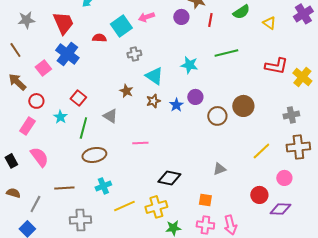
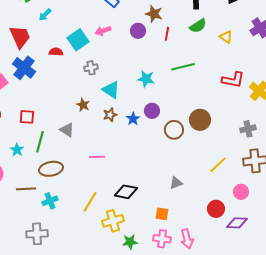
red square: (78, 98) -> (27, 117), moved, turned -35
cyan star: (60, 117) -> (17, 150), moved
cyan cross: (103, 186) -> (50, 201), moved
brown line: (64, 188) -> (26, 189), moved
yellow line: (124, 206) -> (90, 202), moved, turned -35

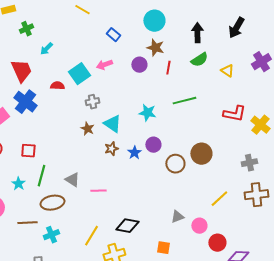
brown star: (83, 105) -> (87, 129), moved
gray triangle: (67, 130) -> (72, 180), moved
pink circle: (241, 192) -> (199, 226), moved

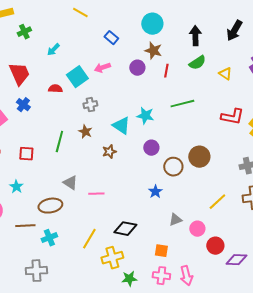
cyan arrow: (46, 49) -> (53, 50), moved
blue cross: (25, 102) -> (23, 105), size x0.6
cyan triangle: (112, 124) -> (121, 126), moved
blue star: (134, 153) -> (155, 192), moved
green line: (41, 176) -> (59, 142), moved

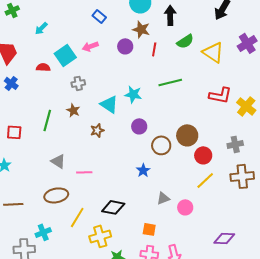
black arrow: (195, 36) -> (170, 15), moved
yellow triangle: (225, 74) -> (213, 52), size x1.6
brown ellipse: (50, 206) -> (56, 195), moved
cyan cross: (49, 238) -> (43, 232), moved
red circle: (215, 246) -> (203, 155), moved

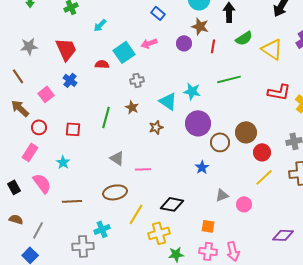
purple circle: (139, 126) -> (198, 123), size x1.6

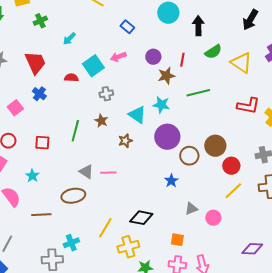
brown star: (200, 26) -> (166, 76), moved, turned -30
pink line: (143, 169) -> (108, 173), moved
brown ellipse: (115, 192) -> (73, 196), moved

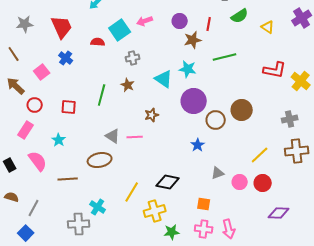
yellow triangle: (241, 63) -> (268, 27), size x0.6
brown star: (125, 141) -> (152, 115), moved
red circle: (231, 166) -> (263, 183), moved
cyan cross: (71, 243) -> (98, 207), turned -35

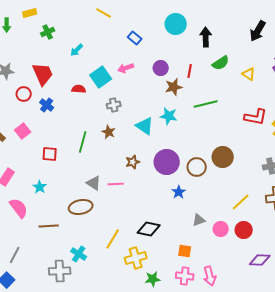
pink square: (42, 72) -> (23, 131), moved
purple circle: (194, 101) -> (167, 162), moved
red circle: (35, 105) -> (24, 94), moved

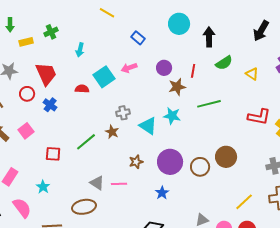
yellow rectangle: (30, 13) -> (26, 42), moved
cyan arrow: (77, 50) -> (80, 50), turned -32
gray cross: (114, 105) -> (123, 113), moved
green line: (83, 142) -> (86, 142), turned 35
blue star: (179, 192) -> (162, 193), moved

